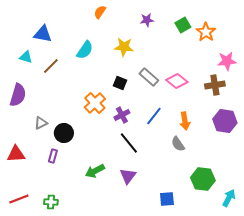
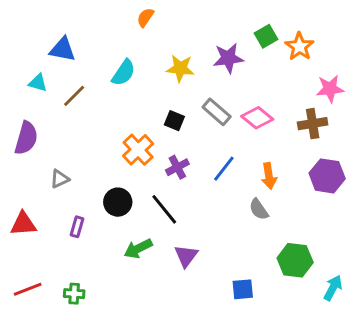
purple star: (147, 20) -> (228, 58), moved, size x1.5
black circle: (64, 133) -> (118, 202), moved
black line: (129, 143) -> (164, 209), moved

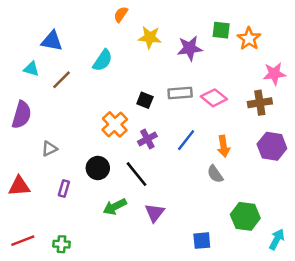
green square: (266, 36) -> (221, 30), turned 36
yellow star: (180, 68) -> (150, 37), moved
gray rectangle: (217, 112) -> (180, 93), turned -45

